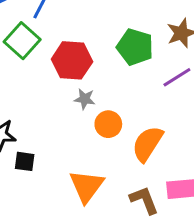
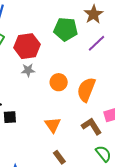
gray star: (85, 99) -> (28, 70), moved
orange triangle: (87, 186) -> (53, 125), size x0.7

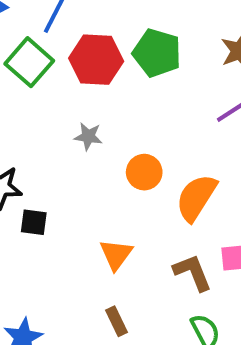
green pentagon: (66, 29) -> (157, 53), moved
red hexagon: (27, 46) -> (96, 60), moved

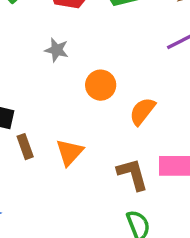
orange semicircle: (196, 198) -> (142, 111), size x0.7
brown rectangle: (116, 321) -> (25, 147), moved

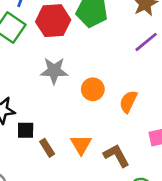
gray star: (57, 50) -> (54, 71), size x1.5
brown L-shape: (133, 174) -> (116, 156), moved

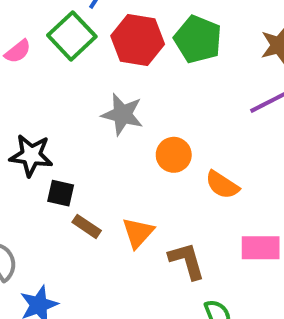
orange semicircle: (128, 102) -> (222, 185), turned -95
brown rectangle: (47, 148) -> (87, 226), turned -36

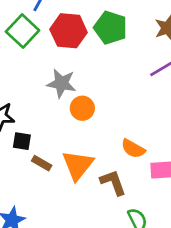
orange circle: (174, 155) -> (82, 108), moved
orange semicircle: (222, 185) -> (133, 149), moved
orange triangle: (138, 233) -> (78, 165), size x1.4

